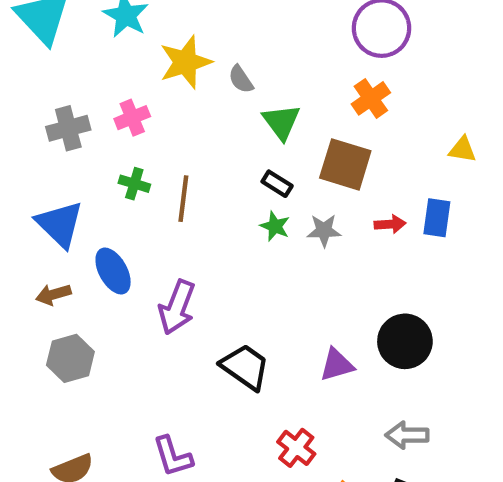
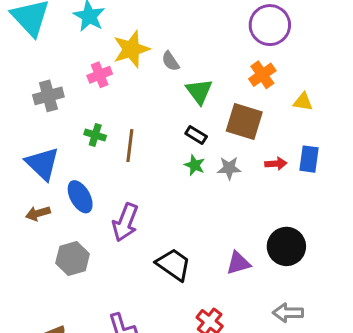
pink cross: (132, 118) -> (100, 75), moved
yellow triangle: (462, 150) -> (303, 102), moved
gray hexagon: (70, 358) -> (73, 258), moved

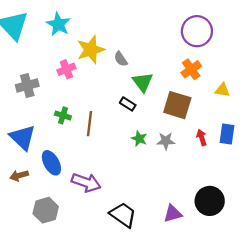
black rectangle: (196, 135) -> (128, 104), moved
red arrow: (276, 164) -> (202, 137), turned -105
purple arrow: (125, 222) -> (86, 182), turned -92

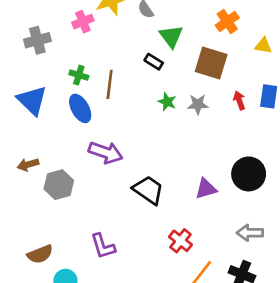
blue ellipse: (51, 163) -> (80, 108), moved
brown arrow: (19, 176) -> (28, 165), moved

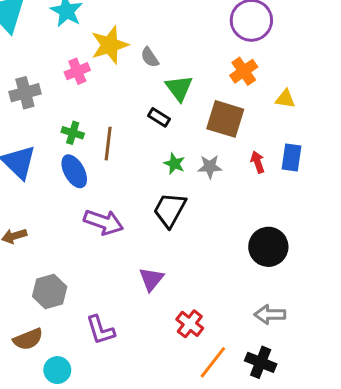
gray hexagon: (59, 185) -> (50, 291), moved
purple triangle: (206, 189) -> (151, 279), moved, turned -35
black trapezoid: (148, 190) -> (170, 210), moved, turned -96

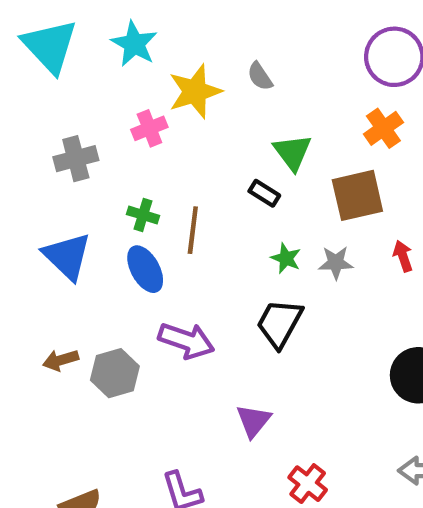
gray semicircle: (150, 57) -> (260, 76), moved
brown square: (225, 119) -> (357, 195), turned -30
gray hexagon: (50, 291) -> (115, 373), moved

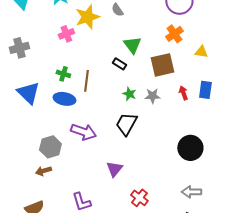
gray cross: (76, 159) -> (19, 48), moved
blue ellipse: (145, 269) -> (64, 99), turned -50
brown arrow: (61, 360) -> (43, 171), moved

